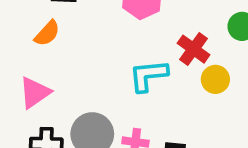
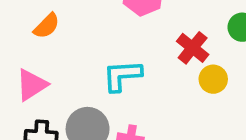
cyan L-shape: (148, 75) -> (122, 76), moved

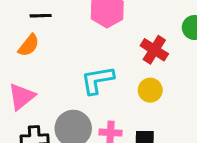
yellow circle: (213, 79) -> (150, 90), moved

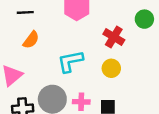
orange semicircle: (29, 45) -> (31, 40), moved

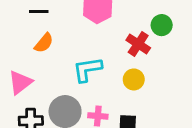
green circle: (144, 19) -> (162, 25), moved

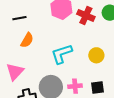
red cross: (138, 44) -> (86, 15), moved

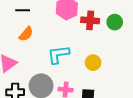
red cross: (86, 15) -> (90, 20), turned -30

